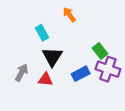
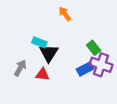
cyan rectangle: (42, 33) -> (39, 42), moved, turned -40
blue rectangle: (81, 74) -> (85, 69), moved

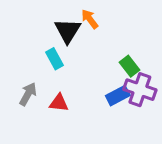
cyan rectangle: (39, 42) -> (54, 59), turned 40
black triangle: (49, 53) -> (68, 31), moved

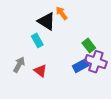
black triangle: (68, 31) -> (46, 21), turned -30
red triangle: (59, 103) -> (40, 71), turned 32

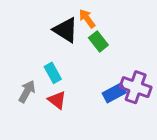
cyan rectangle: (37, 40) -> (53, 73), moved
green rectangle: (89, 45) -> (98, 41), moved

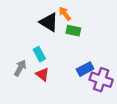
green rectangle: (98, 41) -> (73, 31), turned -40
purple cross: (136, 87) -> (101, 80), moved

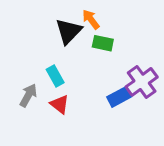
black triangle: (49, 22) -> (69, 31), turned 42
purple cross: (101, 80) -> (142, 82), moved, turned 35

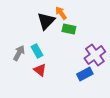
gray arrow: (28, 95) -> (19, 53), moved
blue rectangle: (119, 97) -> (85, 74), moved

